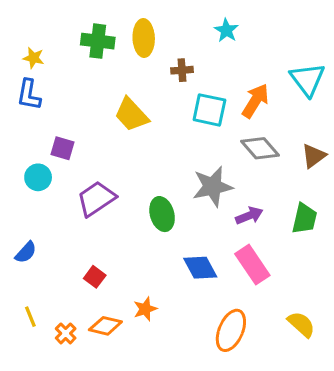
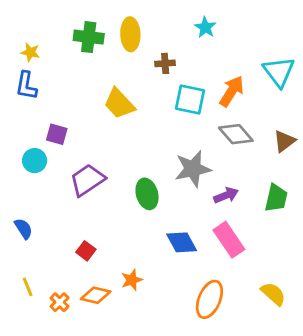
blue semicircle: (26, 252) -> (23, 229), turned -75

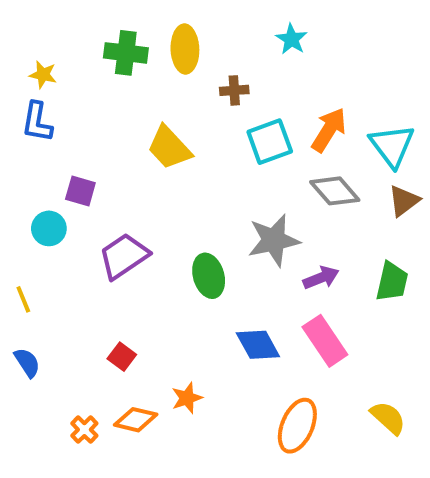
cyan triangle: (279, 72) -> (392, 146), moved
cyan square: (190, 100) -> (270, 142), turned -32
blue semicircle: (23, 229) -> (27, 363), moved
yellow line: (28, 287) -> (23, 299), moved

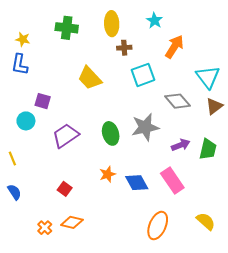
yellow ellipse: (185, 49) -> (112, 24), moved
orange arrow: (329, 130) -> (174, 47), moved
green ellipse: (209, 276) -> (111, 133), moved
purple arrow: (321, 278) -> (181, 145), moved
orange star: (187, 398) -> (107, 174), moved

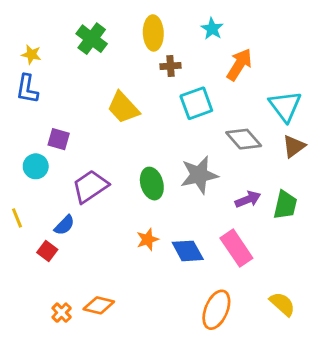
green cross: (67, 28) -> (92, 39), turned 30
red square: (65, 189) -> (47, 251), moved
blue semicircle: (14, 192) -> (64, 225), moved, turned 77

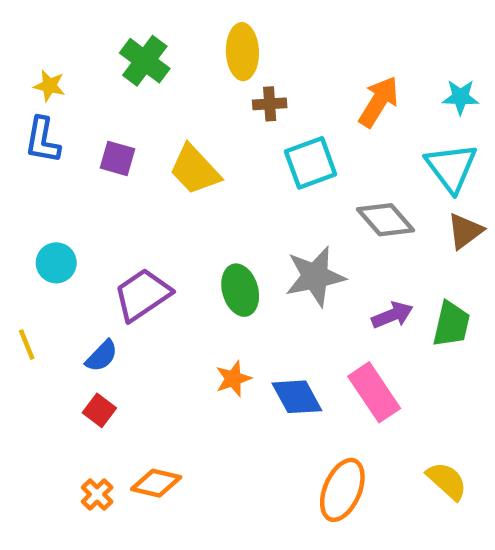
cyan star: (212, 29) -> (460, 97), moved, turned -30
purple square: (59, 139) -> (118, 158), moved
red square: (47, 251) -> (99, 410), moved

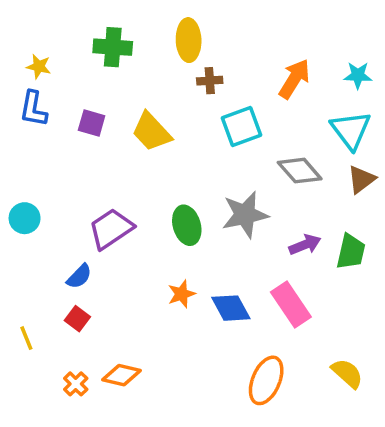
green cross: (145, 61) -> (113, 47), turned -33
cyan circle: (56, 263) -> (25, 218), moved
yellow line: (27, 345) -> (26, 338), moved

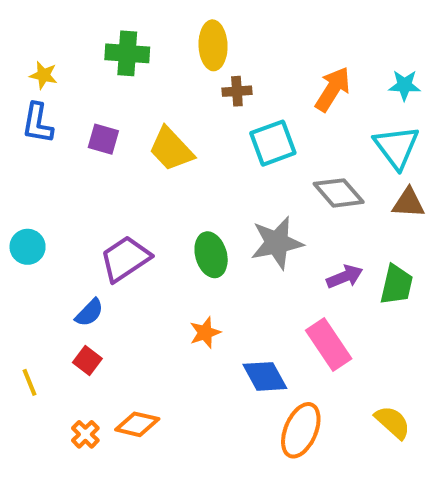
brown triangle: (361, 179) -> (408, 203), turned 40
blue diamond: (231, 308) -> (265, 376), moved

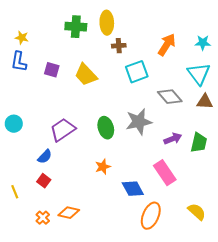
green cross: (127, 53) -> (76, 27), moved

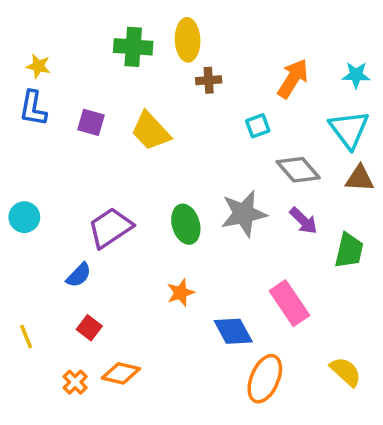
cyan square: (137, 72) -> (258, 126), moved, size x0.6
purple arrow: (173, 139) -> (303, 221), moved, turned 66
red square: (44, 181) -> (89, 328), moved

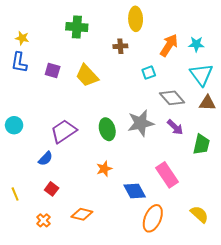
yellow ellipse: (188, 40) -> (136, 19), moved
cyan star: (356, 75) -> (196, 44), moved
orange diamond: (121, 373) -> (82, 214), moved

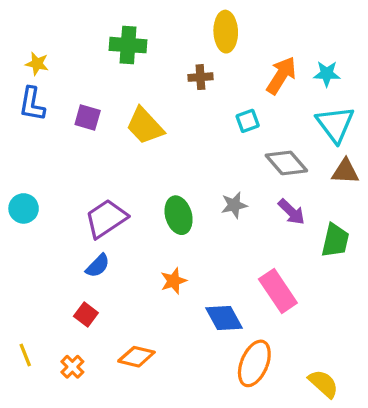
gray star: (141, 123) -> (234, 205), size x0.6
blue semicircle: (45, 159) -> (98, 266), moved
yellow line: (15, 194) -> (25, 355), moved
yellow semicircle: (199, 214) -> (323, 384), moved

